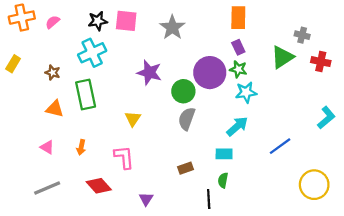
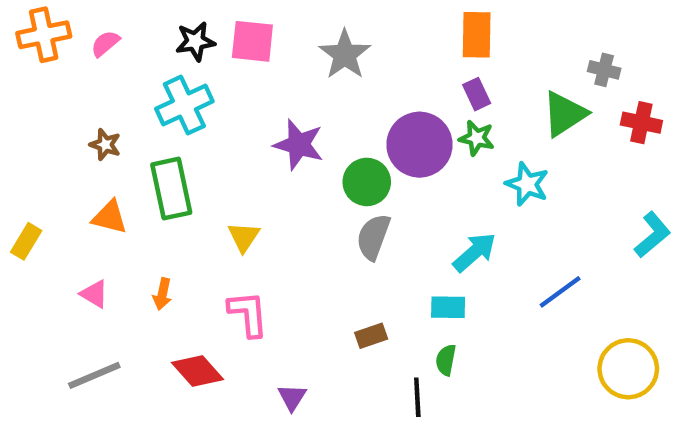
yellow rectangle: (13, 64) -> (26, 241), moved
cyan star: (246, 92) -> (527, 184), moved, turned 30
yellow triangle: (133, 119) -> (244, 237), moved

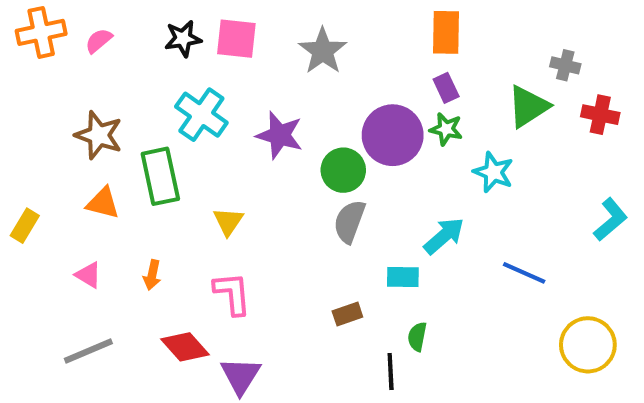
cyan cross: (184, 105) -> (201, 115), moved, turned -30
brown star: (105, 145) -> (99, 135), size x1.6
blue line: (560, 292) -> (524, 273), turned 60
cyan rectangle: (448, 307) -> (403, 277), moved
purple triangle: (292, 397) -> (240, 376), moved, size x1.5

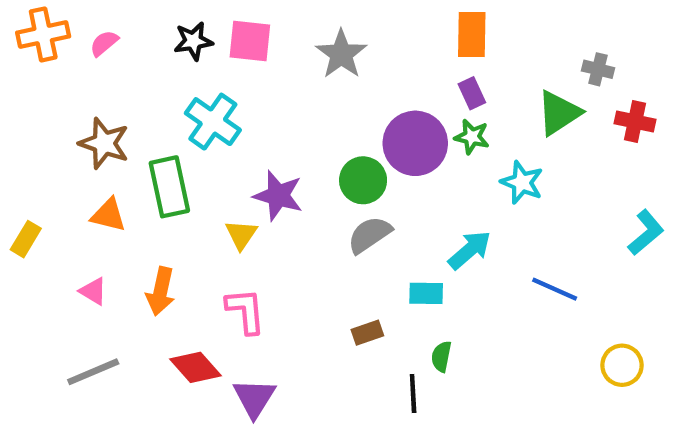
purple star: (280, 135) -> (278, 196), moved
gray semicircle: (349, 222) -> (370, 235), turned 36
orange arrow: (152, 275) -> (161, 291), size x1.5
yellow circle: (588, 345) -> (622, 365), size x0.7

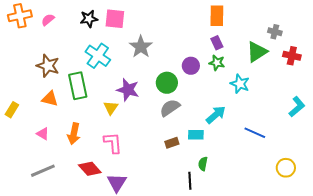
gray star: (341, 54) -> (141, 47), moved
purple circle: (415, 143) -> (191, 66), size x0.6
brown rectangle: (367, 333) -> (172, 143), moved

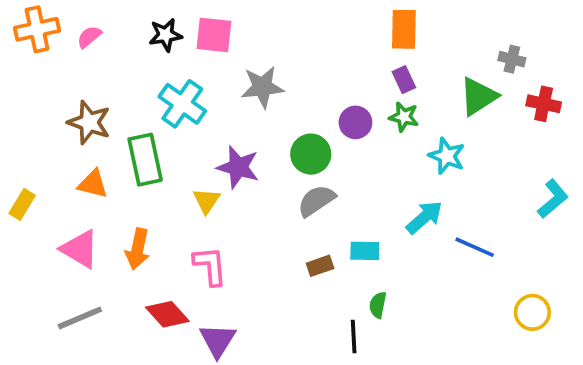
gray star: (141, 47) -> (262, 87), turned 30
cyan arrow: (216, 115) -> (424, 217), moved
pink triangle: (43, 134) -> (80, 249), size x1.6

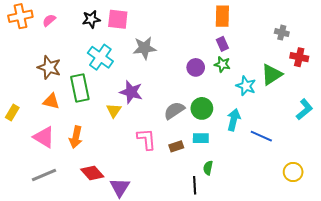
green triangle: (478, 96) -> (272, 75), moved
green circle: (311, 154) -> (202, 108), moved
cyan arrow: (424, 217) -> (234, 120), turned -35
pink L-shape: (210, 266) -> (147, 139), moved

